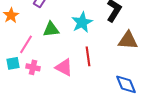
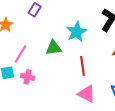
green triangle: (51, 29) -> (54, 48), moved
pink triangle: (64, 67) -> (87, 94), moved

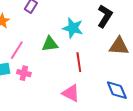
cyan star: (77, 32) -> (73, 28), turned -30
pink triangle: (87, 94) -> (71, 93), moved

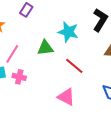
red line: (79, 62) -> (74, 66), turned -42

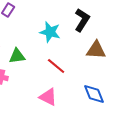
green triangle: (45, 48) -> (17, 56), moved

